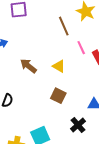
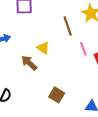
yellow triangle: (59, 66) -> (43, 48), moved

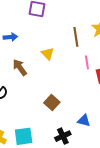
brown arrow: (29, 63) -> (20, 67), moved

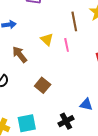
pink line: (87, 62) -> (67, 45), moved
brown square: (52, 103) -> (43, 85), moved

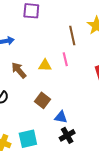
yellow triangle: (47, 39) -> (45, 65), moved, turned -40
blue triangle: (86, 105) -> (61, 117), moved

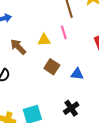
brown square: (43, 100) -> (52, 67), moved
blue triangle: (61, 117) -> (77, 74), moved

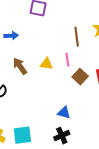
brown square: (52, 67) -> (80, 77), moved
blue triangle: (77, 74) -> (64, 113), moved

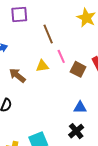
brown line: (77, 37) -> (48, 34), moved
blue triangle: (64, 113) -> (80, 107), moved

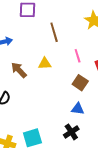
pink line: (61, 56) -> (78, 56), moved
brown square: (78, 69) -> (80, 83), moved

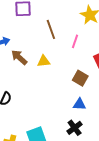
pink line: (78, 56) -> (75, 41), moved, turned 40
brown arrow: (19, 70) -> (19, 57), moved

